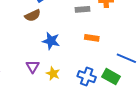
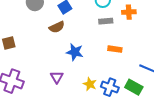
yellow star: (53, 74) -> (90, 84), moved

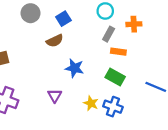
gray rectangle: (106, 21) -> (109, 34), turned -56
orange rectangle: (115, 49) -> (118, 52), moved
green rectangle: (134, 87) -> (115, 77), moved

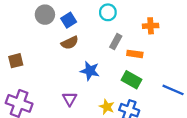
cyan circle: (105, 11) -> (108, 12), moved
blue square: (63, 19) -> (69, 20), moved
gray rectangle: (109, 34) -> (116, 42), moved

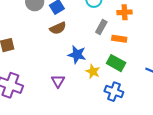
orange cross: (151, 26) -> (125, 12), moved
yellow star: (107, 107) -> (93, 71), moved

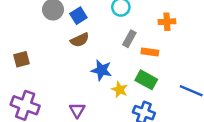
orange cross: (125, 12) -> (167, 22), moved
purple triangle: (58, 81) -> (77, 110), moved

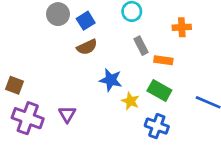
gray rectangle: (129, 39) -> (141, 46), turned -56
brown square: (21, 59) -> (14, 85), moved, turned 35
purple triangle: (77, 110) -> (67, 114), moved

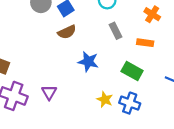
orange cross: (182, 27) -> (152, 14), turned 35
orange rectangle: (163, 60) -> (145, 43), moved
yellow star: (130, 101) -> (105, 99), moved

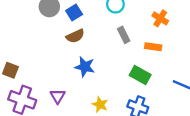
blue star: (88, 62) -> (85, 67), moved
yellow star: (105, 99) -> (100, 104), moved

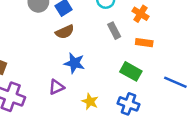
orange cross: (160, 18) -> (141, 14), moved
purple triangle: (58, 96) -> (56, 87), moved, turned 35

